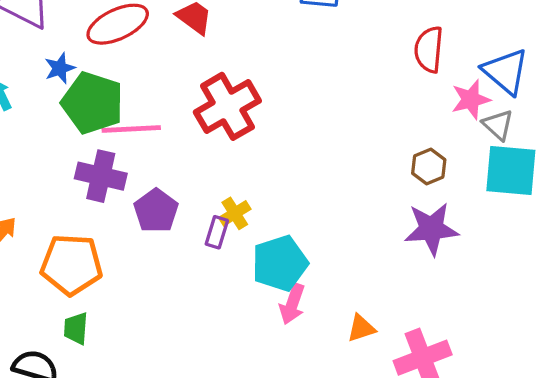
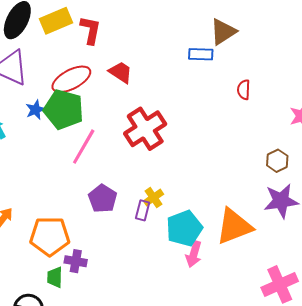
red semicircle: (429, 49) -> (244, 90), moved, size x0.7
green pentagon: (93, 103) -> (64, 109), moved
pink line: (131, 129) -> (84, 147), turned -54
purple cross: (101, 176) -> (76, 261), moved, size x0.7
orange triangle: (361, 328) -> (234, 226), moved, size x2.0

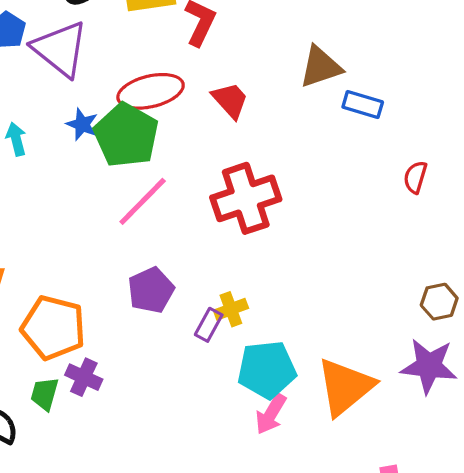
brown triangle: (223, 32) -> (321, 67), moved
blue star: (35, 110) -> (82, 124), turned 30
orange triangle: (234, 226) -> (345, 387), turned -33

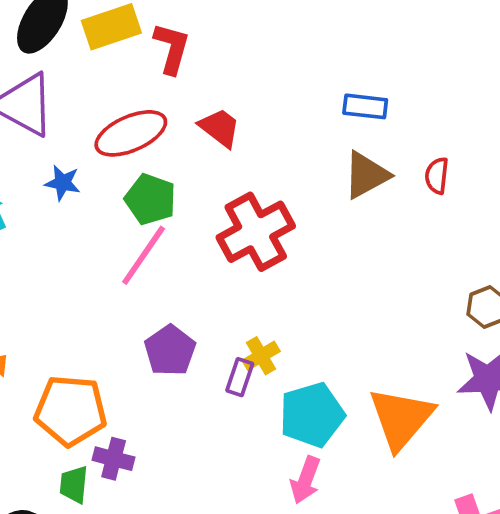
brown triangle: (321, 67) -> (366, 175), moved
green pentagon: (126, 135) -> (150, 199), moved, size x0.7
pink arrow: (271, 414) -> (305, 480), moved

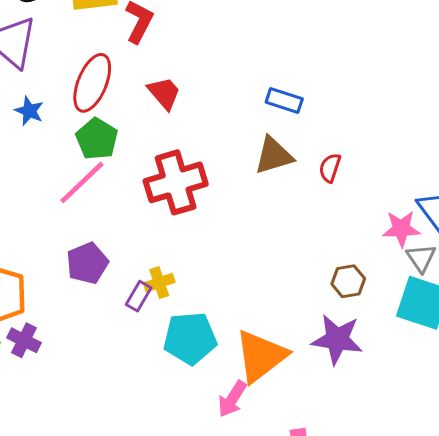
red ellipse: (131, 133) -> (92, 83), turned -56
pink arrow: (305, 480) -> (232, 399), moved

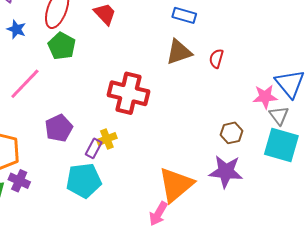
pink line: (82, 182) -> (25, 84), moved
red cross: (176, 182) -> (129, 93), moved, turned 33
cyan pentagon: (190, 338) -> (84, 181), moved

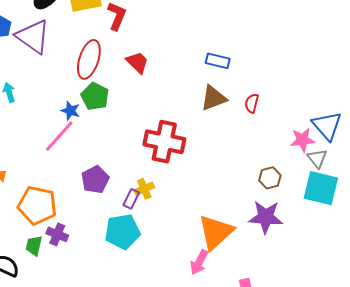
blue star: (16, 29) -> (70, 111), moved

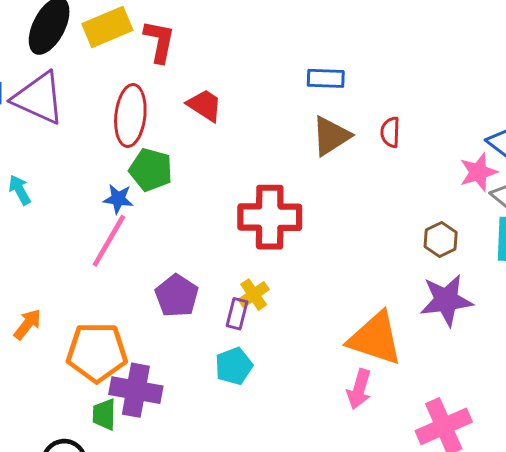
cyan pentagon: (122, 232) -> (234, 366), size x0.7
orange triangle: (216, 232) -> (375, 338), turned -48
purple cross: (57, 234) -> (136, 390), size x1.5

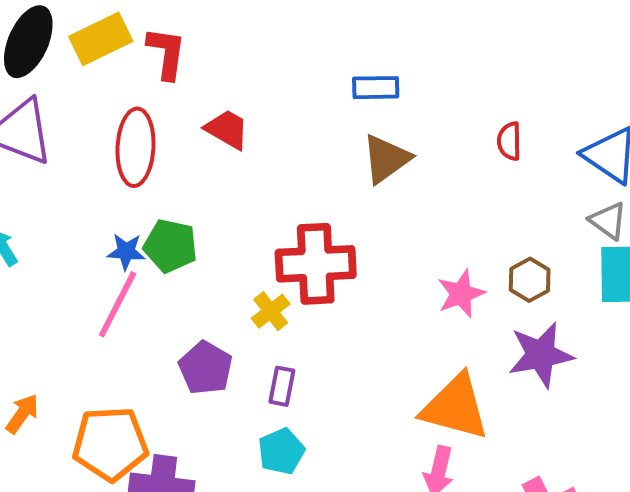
red semicircle: (390, 132) -> (509, 141), moved
green pentagon: (151, 170) -> (170, 246), moved
pink star: (478, 172) -> (461, 294), moved
yellow cross: (254, 295) -> (271, 311), moved

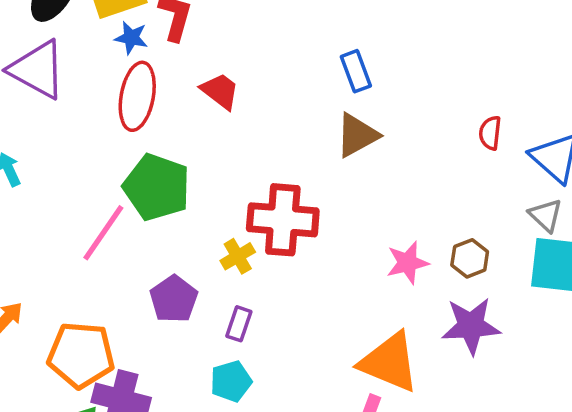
blue rectangle: (376, 88) -> (356, 71), turned 63
red semicircle: (509, 141) -> (490, 133), moved
green pentagon: (170, 246) -> (157, 187), size x1.4
blue star: (126, 252) -> (131, 38), moved

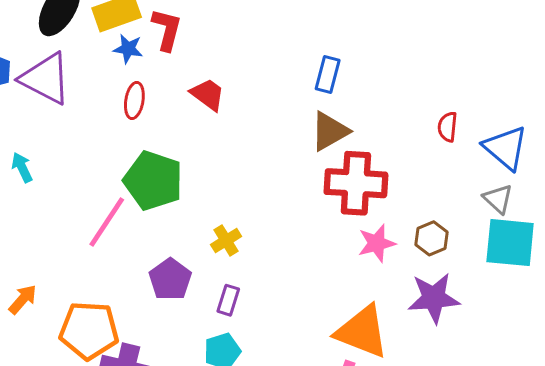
blue rectangle: (356, 71) -> (328, 75), turned 36
red ellipse: (137, 96) -> (134, 101), size x0.6
red cross: (283, 220) -> (356, 183), moved

